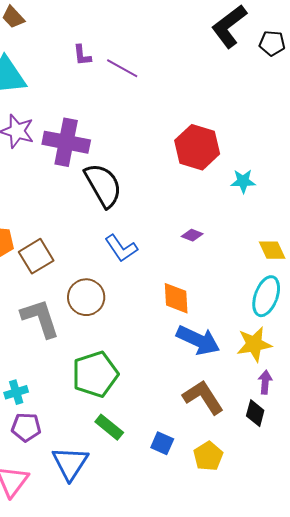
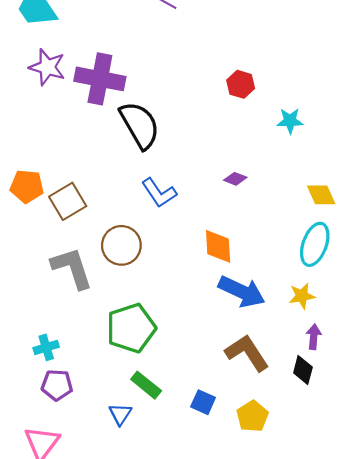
red hexagon: (197, 147) -> (241, 84), size x0.6
yellow star: (254, 344) -> (302, 296), size x0.7
blue triangle: (70, 463) -> (120, 414), moved, size x0.6

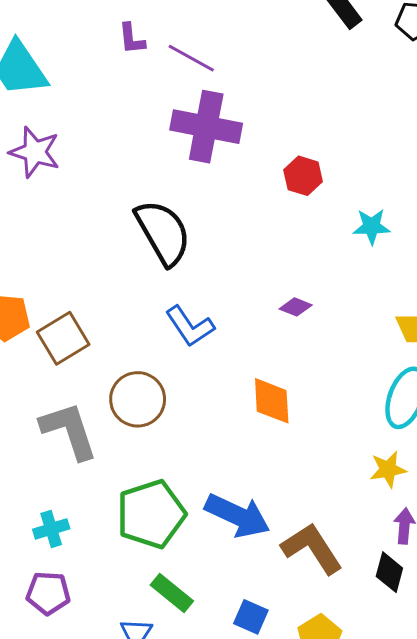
purple cross: (100, 79) -> (206, 127), moved
blue arrow: (242, 292) -> (237, 516), moved
cyan cross: (46, 347) -> (51, 529), moved

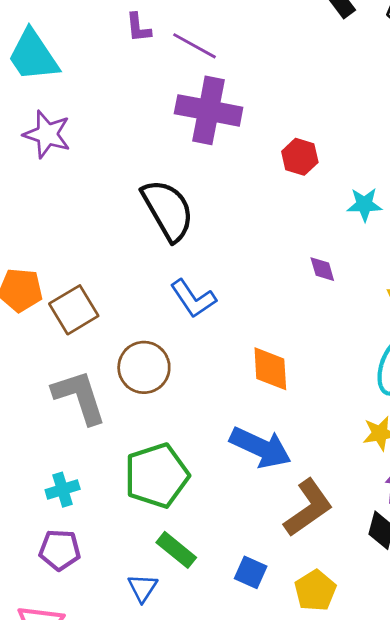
purple diamond: (296, 307) -> (322, 269), moved, turned 52
blue arrow: (237, 516) -> (261, 447), moved
brown L-shape: (312, 548) -> (308, 508), turned 88

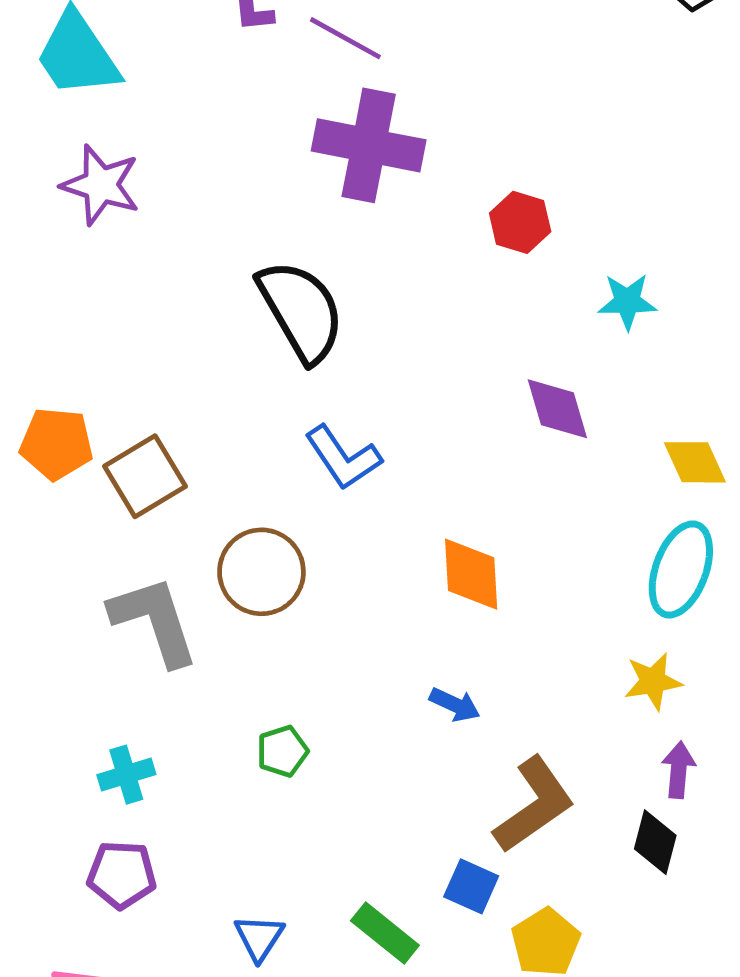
purple diamond: (322, 269) -> (557, 409), size x1.5
blue arrow: (261, 447) -> (455, 705), size x0.5
green pentagon: (157, 476) -> (282, 751), size x0.5
green rectangle: (176, 550) -> (385, 933), moved
blue square: (251, 572) -> (471, 886), moved

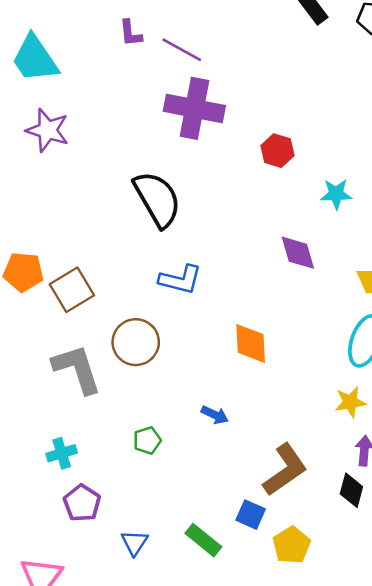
blue L-shape: (343, 458) -> (180, 280), turned -42
blue arrow: (455, 705) -> (215, 415), moved
purple pentagon: (122, 875) -> (82, 503), moved, turned 30

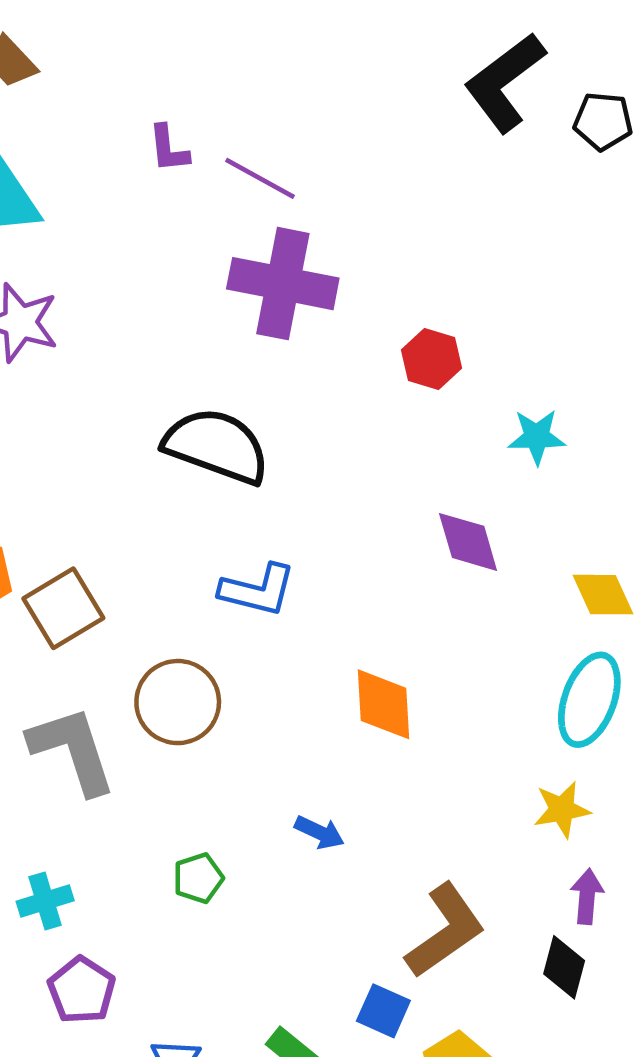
black semicircle: (157, 199) -> (217, 446), turned -40

